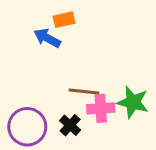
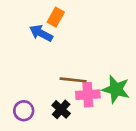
orange rectangle: (64, 20) -> (56, 17), turned -48
purple circle: (27, 127) -> (24, 111), size x0.6

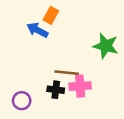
green star: (116, 89) -> (106, 46), moved
black cross: (61, 109) -> (56, 90), moved, turned -35

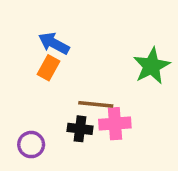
orange rectangle: (51, 15) -> (49, 68), moved
green star: (106, 46) -> (152, 66), turned 30

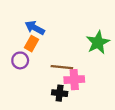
black cross: (80, 129) -> (60, 93), moved
purple circle: (31, 145) -> (20, 60), moved

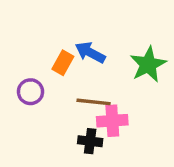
blue arrow: (35, 28) -> (90, 53), moved
orange rectangle: (31, 44) -> (63, 63), moved

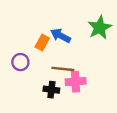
green star: (148, 64) -> (100, 28), moved
black cross: (90, 141) -> (51, 90), moved

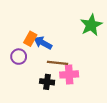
blue arrow: (61, 36) -> (43, 43), moved
orange rectangle: (42, 43) -> (30, 39), moved

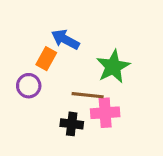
green star: (91, 25) -> (113, 67), moved
blue arrow: (43, 43) -> (65, 39), moved

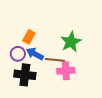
blue arrow: (65, 39) -> (35, 54), moved
black cross: (72, 124) -> (25, 75), moved, size x1.5

